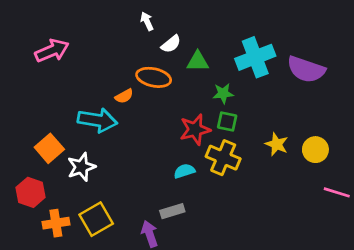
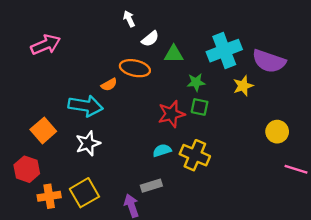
yellow star: (277, 144) -> (243, 86), moved, turned 30
yellow cross: (223, 158) -> (195, 155), moved
white star: (81, 167) -> (88, 143), moved

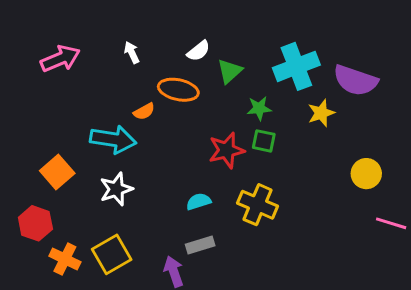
white arrow: (129, 19) -> (132, 52), moved
green triangle: (174, 54) -> (230, 71), turned -42
cyan semicircle: (162, 150) -> (199, 202), moved
orange cross: (49, 196) -> (65, 259), turned 35

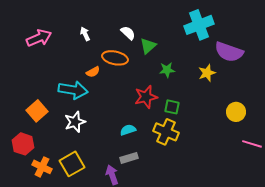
white semicircle: (199, 51) -> (128, 33), turned -98
cyan cross: (296, 66) -> (199, 25), moved
green square: (264, 141) -> (172, 107), moved

